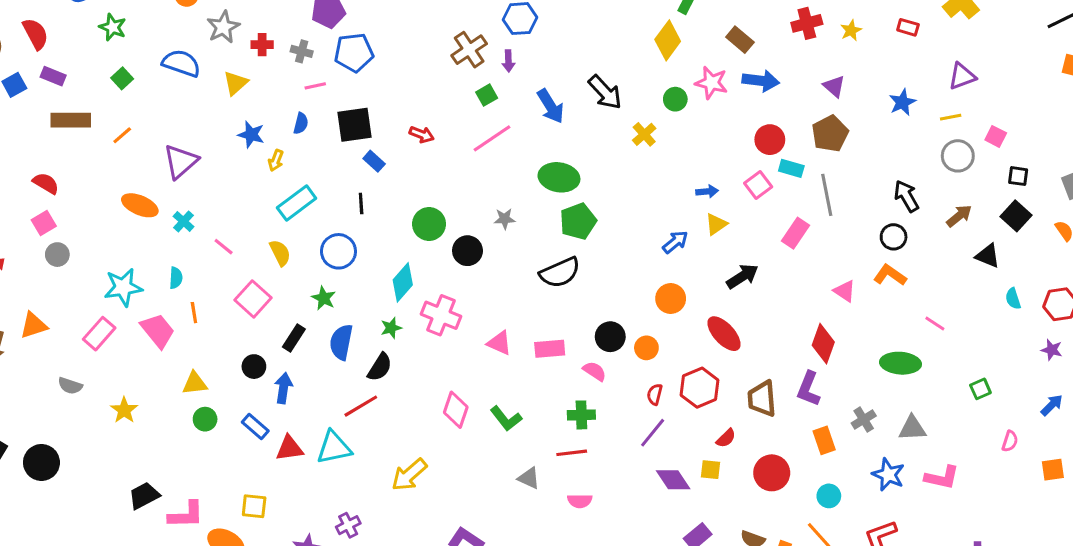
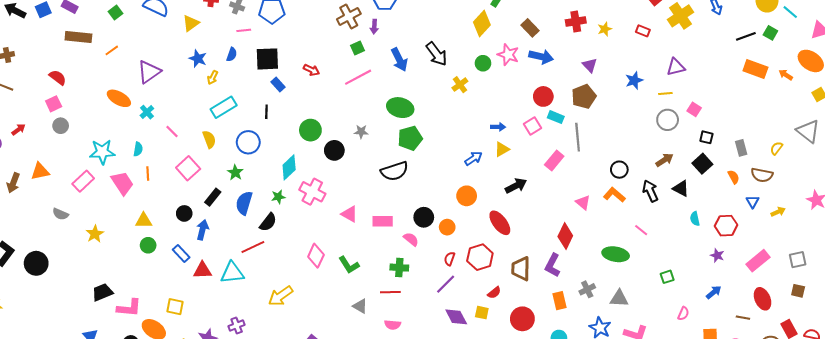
black arrow: (906, 196) -> (650, 191), moved

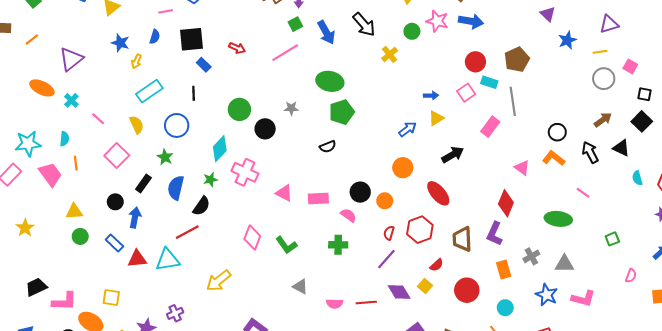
green square: (357, 48) -> (295, 24), moved
purple triangle: (590, 65) -> (548, 14), moved
black semicircle: (395, 171) -> (328, 147), size x0.6
red line: (390, 292) -> (366, 303), moved
yellow square: (482, 313) -> (425, 286), turned 32

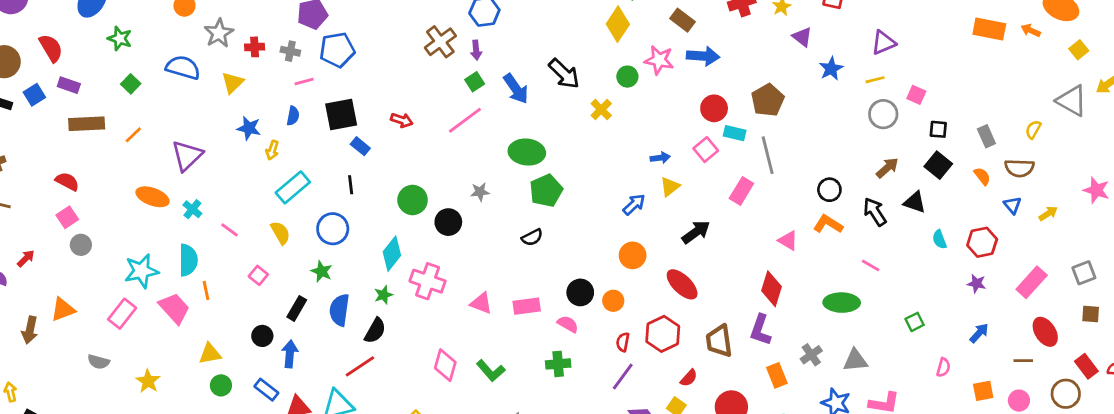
cyan semicircle: (64, 139) -> (188, 260), size x1.6
pink square: (117, 155) -> (258, 275), size x0.6

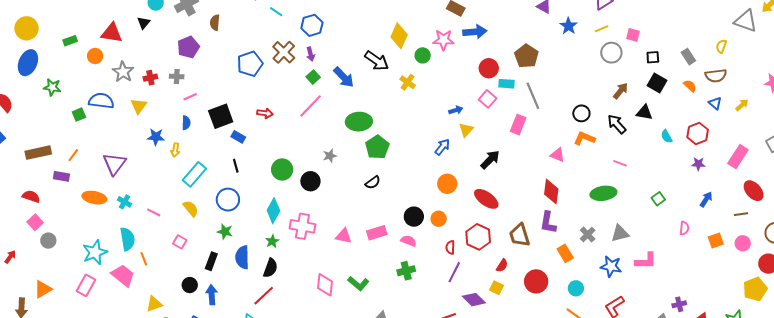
yellow diamond: (618, 24) -> (399, 36), moved
blue pentagon: (337, 50) -> (250, 64), moved
green square: (131, 84) -> (79, 115), moved, turned 32
purple rectangle: (69, 85) -> (61, 176), moved

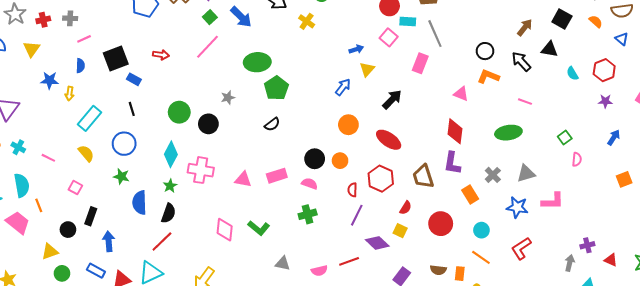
pink semicircle: (684, 228) -> (577, 159), moved
black rectangle: (211, 261) -> (91, 216), moved
black circle: (190, 285) -> (68, 230), moved

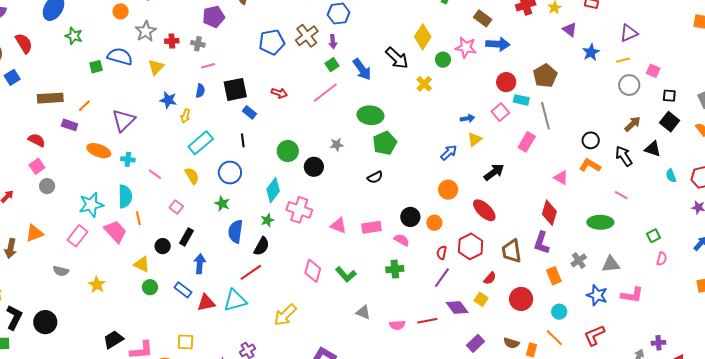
cyan cross: (18, 147) -> (128, 159), turned -32
yellow triangle: (50, 251) -> (142, 264), turned 36

